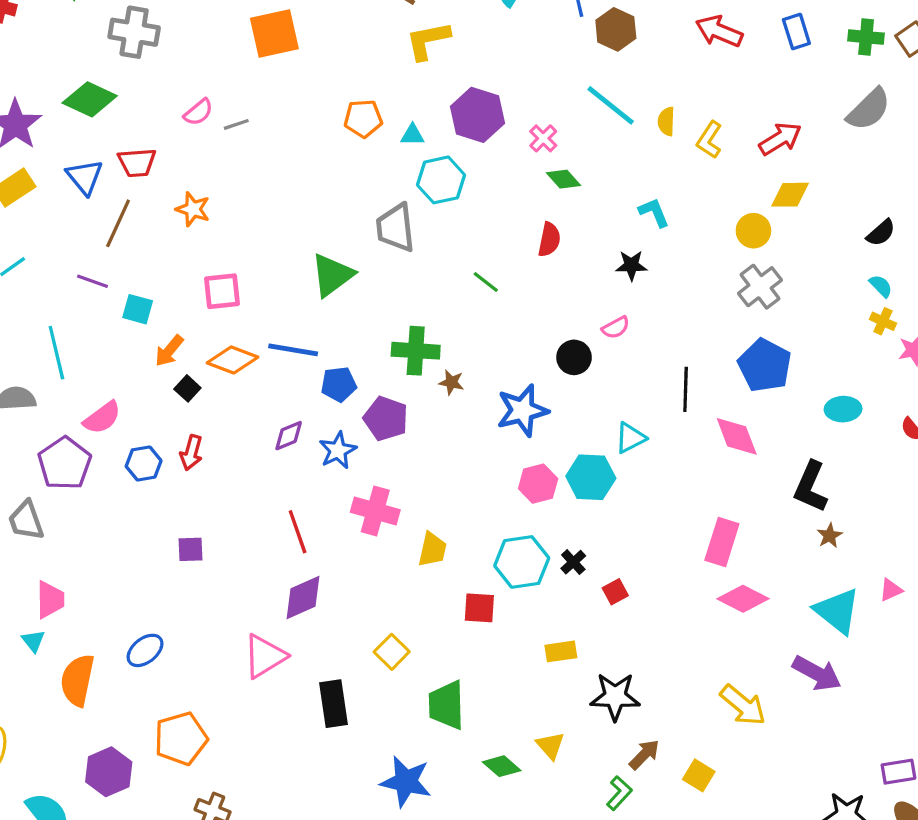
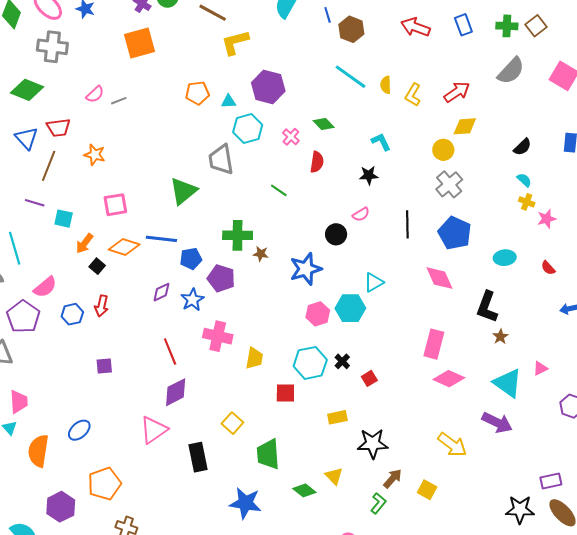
pink cross: (543, 138) -> (291, 137), moved
black line: (686, 389) -> (407, 224), moved

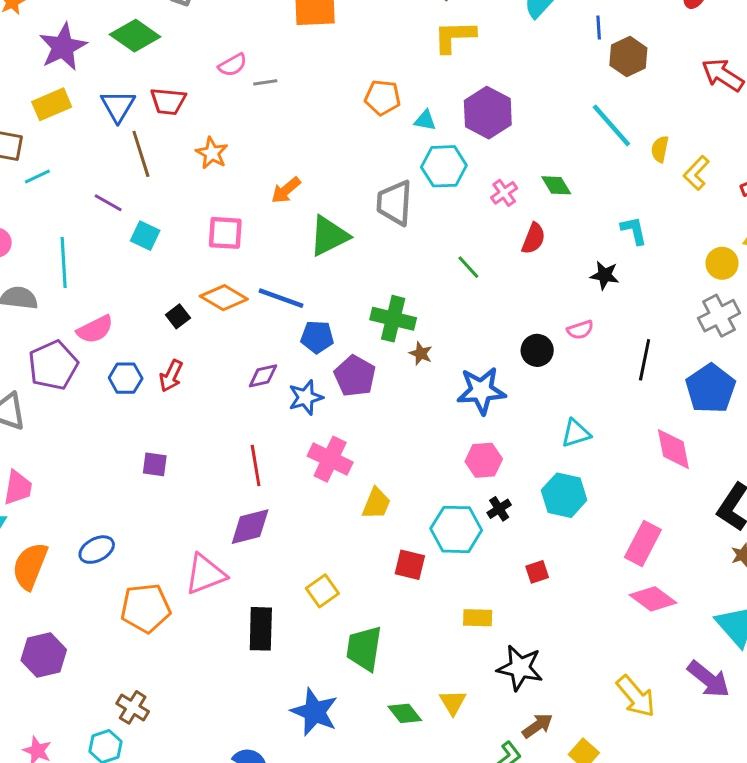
brown line: (49, 166) -> (141, 154), turned -52
orange arrow: (84, 243) -> (286, 190), moved
cyan hexagon: (350, 308) -> (564, 495), moved
black cross: (342, 361) -> (499, 509), moved
orange pentagon: (104, 484) -> (146, 608), moved

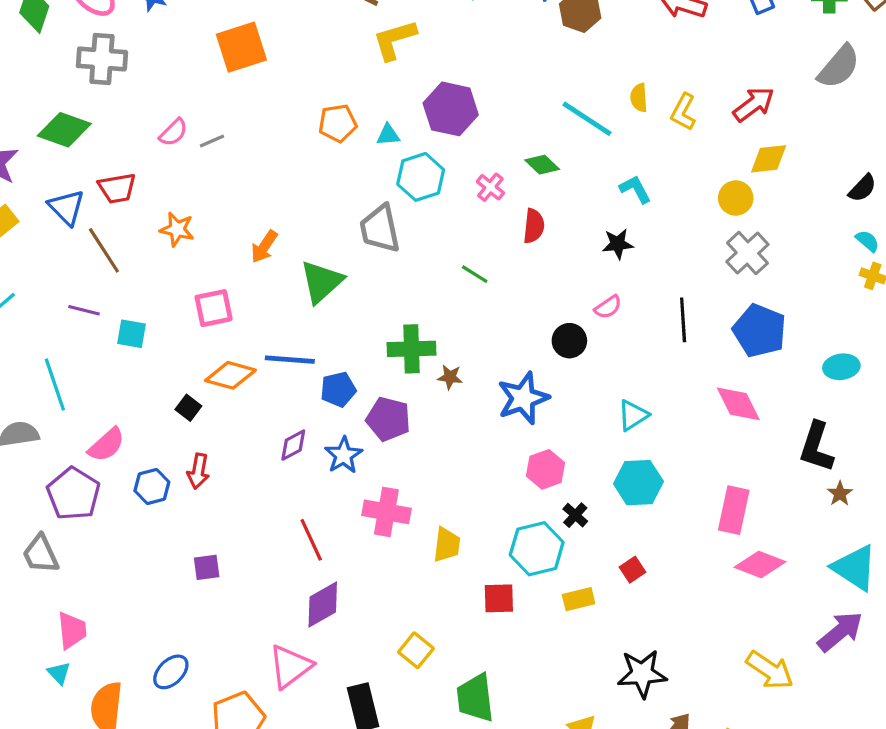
cyan line: (611, 125) -> (587, 119), moved
yellow rectangle: (478, 618) -> (579, 599), moved
purple arrow: (709, 679) -> (840, 632), turned -63

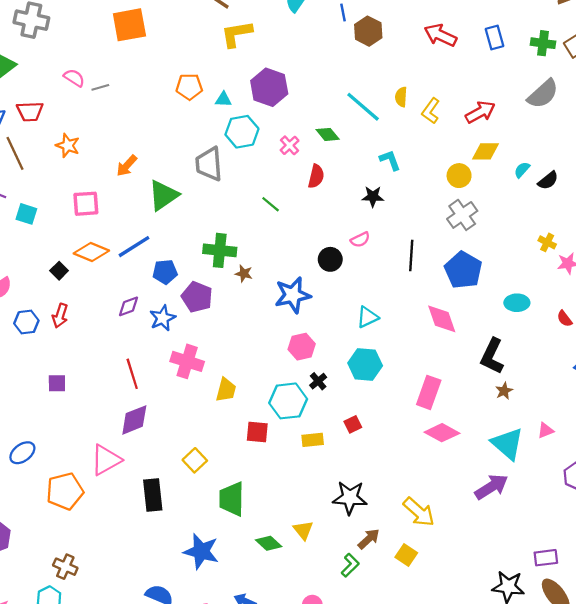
pink semicircle: (173, 132) -> (74, 78), turned -110
cyan semicircle: (867, 241) -> (522, 170), moved, turned -96
blue line: (290, 360) -> (134, 247), turned -44
yellow arrow: (770, 670) -> (419, 512), moved

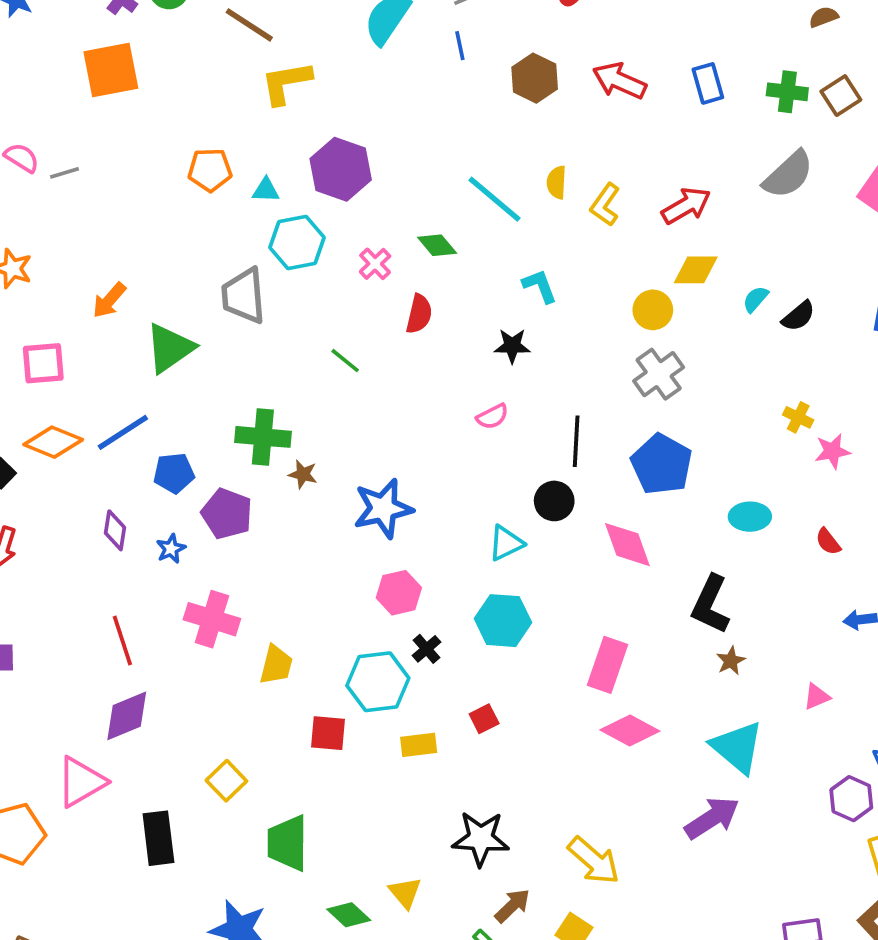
brown hexagon: (368, 31) -> (535, 78), moved
black circle: (330, 259) -> (554, 501), moved
purple diamond: (129, 306) -> (115, 530), turned -60
blue star: (163, 318) -> (171, 549), size x0.7
pink triangle: (545, 430) -> (817, 697), moved

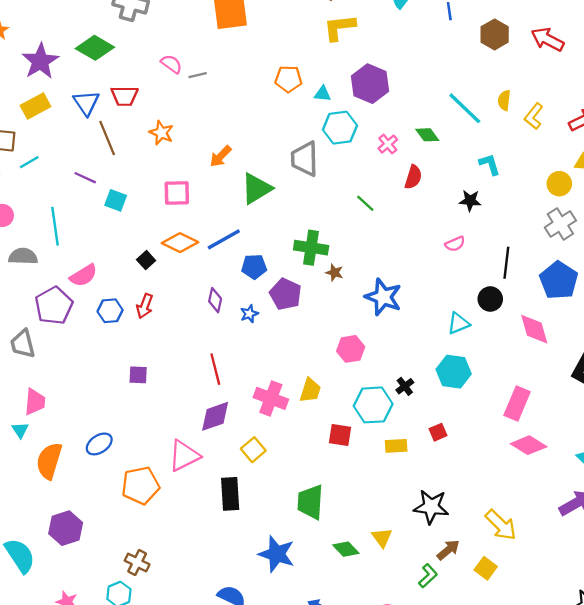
blue star: (383, 508) -> (383, 297), turned 30
pink hexagon: (399, 593) -> (351, 349), moved
pink cross: (212, 619) -> (271, 398), moved
yellow square: (226, 781) -> (253, 450), moved

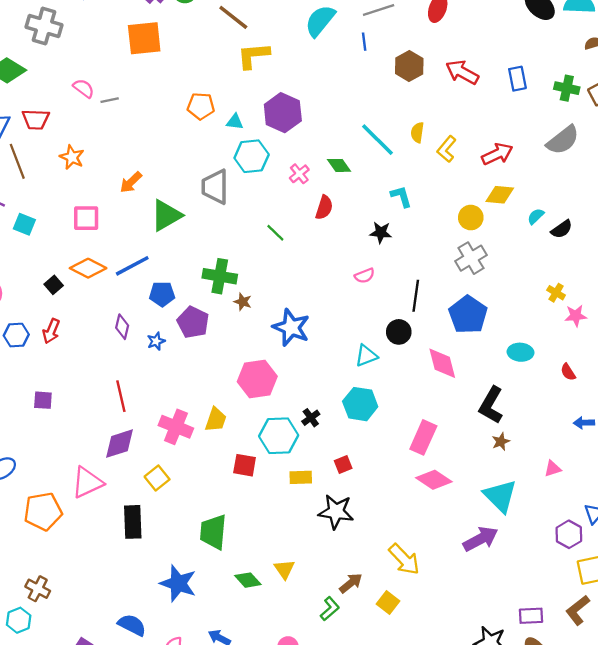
pink hexagon: (351, 349) -> (257, 379), size x1.4
black star: (431, 507) -> (336, 512), moved

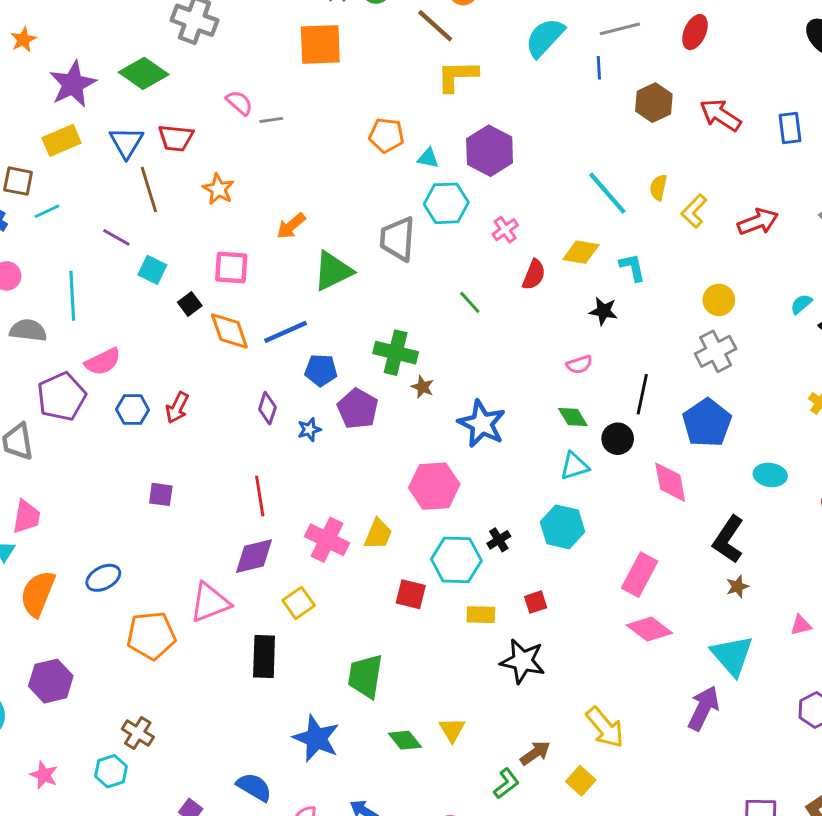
green diamond: (339, 165) -> (573, 417), moved
yellow diamond: (500, 195) -> (581, 252), moved
orange diamond: (88, 268) -> (229, 331), turned 40
black square: (54, 285) -> (190, 304), moved
purple arrow: (481, 539) -> (703, 708), turned -40

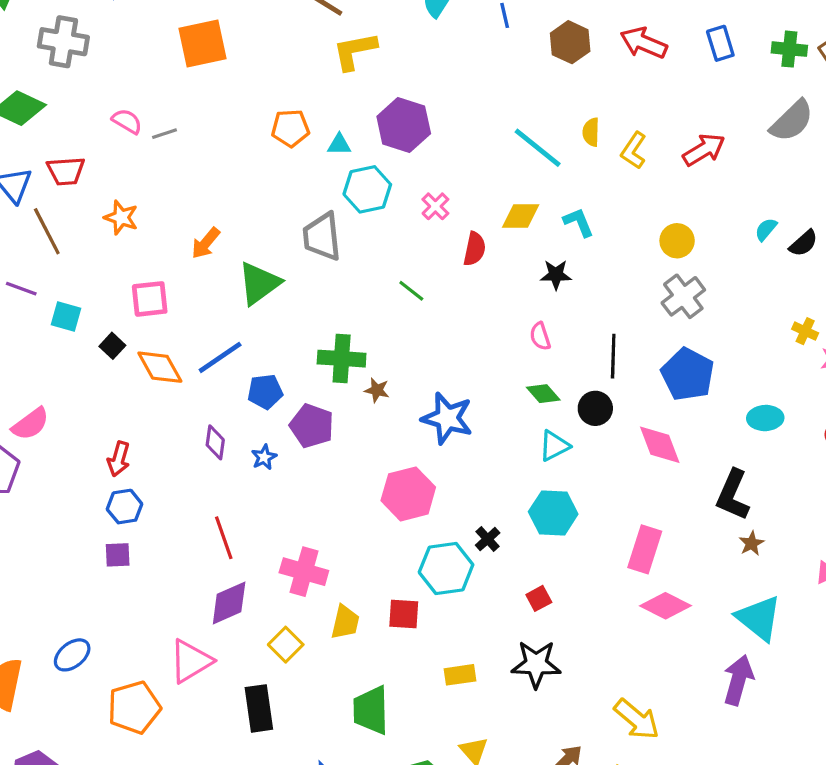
pink semicircle: (579, 364) -> (540, 336), turned 100
blue hexagon: (133, 410) -> (125, 507), moved
yellow trapezoid: (378, 534) -> (345, 622), moved
yellow rectangle: (481, 615) -> (460, 675), moved

